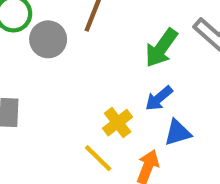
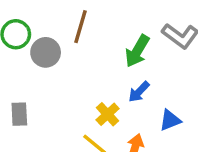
blue triangle: (178, 133) -> (170, 120), moved

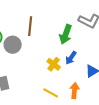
yellow cross: (108, 114) -> (54, 64), moved

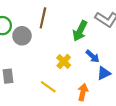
blue arrow: (71, 58) -> (93, 56), moved, turned -88
yellow line: (51, 93) -> (48, 87), moved

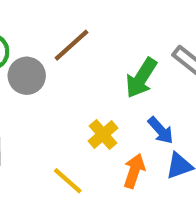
brown line: (43, 18) -> (72, 45), turned 30
orange arrow: (83, 92) -> (134, 171), moved

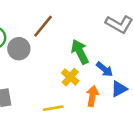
green arrow: (141, 78) -> (80, 52), moved, turned 130
yellow line: (68, 181) -> (53, 108), turned -42

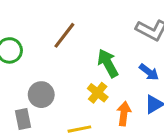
gray circle: (19, 49) -> (41, 95), moved
blue arrow: (105, 69) -> (149, 72), moved

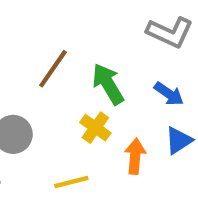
brown line: (64, 35) -> (53, 69), moved

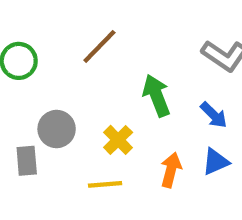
brown line: (53, 69) -> (99, 46), moved
yellow cross: (95, 128) -> (118, 140), moved

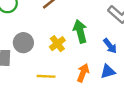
yellow cross: (118, 140) -> (57, 44), moved

